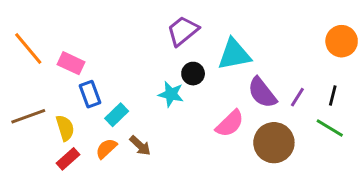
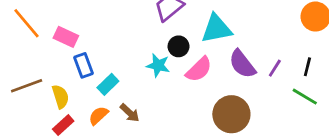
pink semicircle: (230, 124) -> (199, 69), moved
brown circle: (274, 143) -> (231, 114), moved

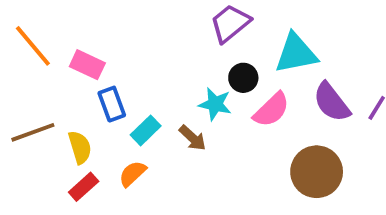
brown arrow: (130, 113) -> (193, 138), moved

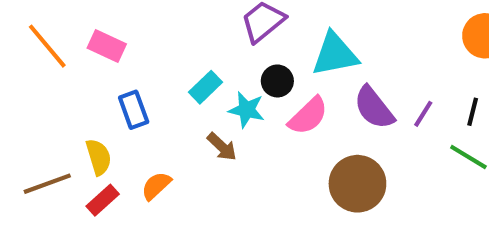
pink rectangle: (87, 65) -> (107, 46), moved
cyan rectangle: (146, 130) -> (205, 87), moved
brown line: (33, 132) -> (47, 184), moved

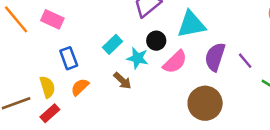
purple semicircle: (374, 108) -> (215, 57), turned 56
purple line: (423, 114) -> (245, 61), turned -72
orange semicircle: (156, 186) -> (80, 87), moved

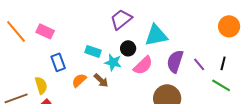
cyan rectangle: (112, 44) -> (93, 51), turned 63
orange semicircle: (80, 87) -> (79, 80), moved

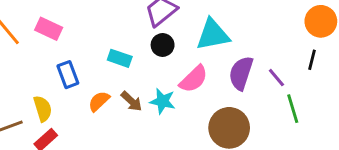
black circle: (128, 48) -> (163, 45), moved
cyan star: (113, 62) -> (163, 101), moved
black line: (223, 63) -> (312, 60), moved
green line: (221, 85) -> (293, 109), moved, turned 42

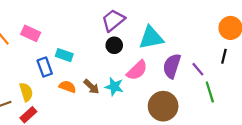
cyan rectangle: (120, 58) -> (64, 55), moved
orange semicircle: (99, 101) -> (67, 87), turned 63

